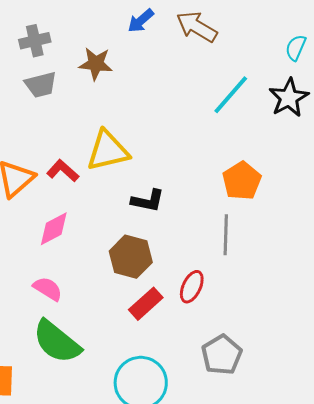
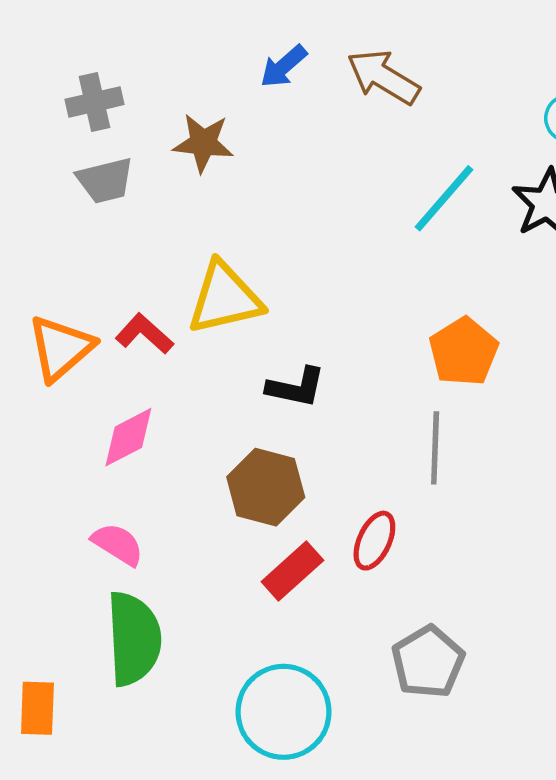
green semicircle: (57, 342) -> (134, 639), turned -132

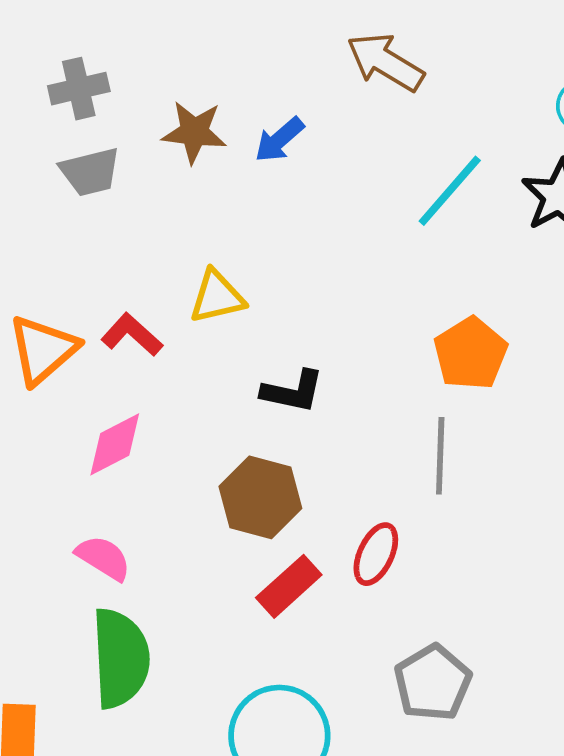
blue arrow: (284, 66) -> (279, 140), moved
yellow triangle: (225, 298) -> (217, 297), size x0.7

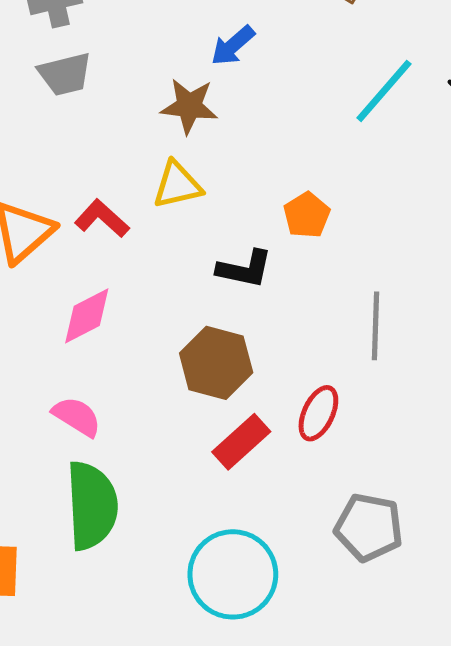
brown star: (194, 132) -> (189, 106), moved
orange pentagon: (470, 354) -> (307, 215), moved, size x0.7
gray pentagon: (433, 683) -> (369, 527), turned -30

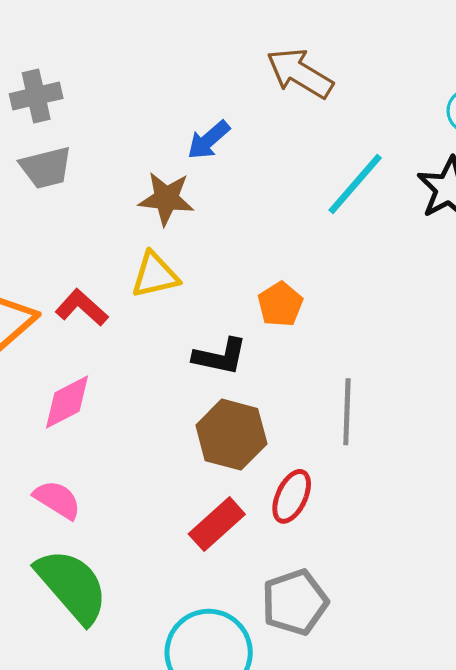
brown hexagon: (216, 363) -> (231, 435), moved
green semicircle: (92, 506) -> (72, 586), turned -38
gray pentagon: (369, 527) -> (295, 602), moved, turned -30

